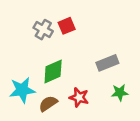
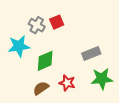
cyan star: (22, 90) -> (19, 46), moved
green star: (120, 92) -> (102, 79), size x1.5

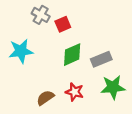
gray cross: (37, 25) -> (41, 15), moved
green diamond: (45, 61) -> (72, 55), moved

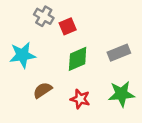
gray rectangle: (101, 59) -> (119, 53), moved
brown semicircle: (45, 98) -> (43, 90), moved

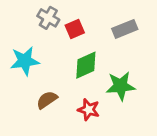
gray rectangle: (119, 53) -> (125, 29), moved
green star: (121, 94) -> (121, 86), moved

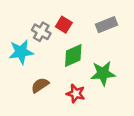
gray cross: (48, 18) -> (41, 32), moved
red square: (75, 29) -> (64, 25), turned -35

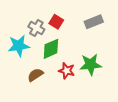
green diamond: (73, 56) -> (51, 49), moved
red star: (76, 94) -> (67, 71), moved

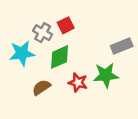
red square: (56, 22) -> (66, 25), turned 32
gray rectangle: (94, 22) -> (122, 46), moved

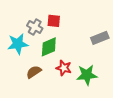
red square: (66, 25) -> (54, 21), turned 32
green star: (106, 75) -> (87, 75), moved

